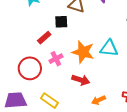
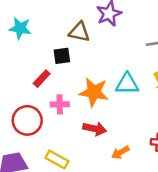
pink cross: (56, 59) -> (60, 104), turned 32

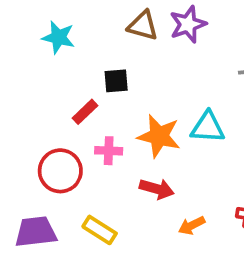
brown triangle: (79, 32) -> (143, 26), moved

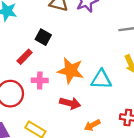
black square: (116, 81) -> (43, 37), turned 35
cyan triangle: (208, 127) -> (101, 79), moved

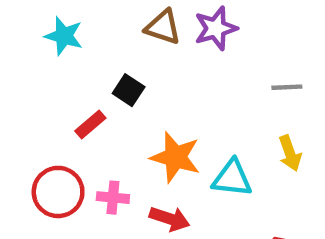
pink cross: (40, 80) -> (113, 198), moved

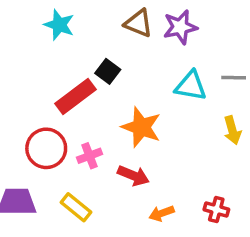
red rectangle: (90, 125) -> (76, 97), size x1.6
cyan triangle: (232, 178) -> (191, 86), moved
pink cross: (113, 198) -> (89, 156), turned -30

